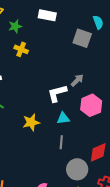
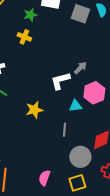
green star: (15, 26) -> (30, 15), moved
gray square: (82, 38) -> (80, 14), moved
cyan triangle: (63, 118) -> (75, 106), moved

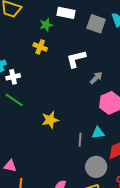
white L-shape: (60, 81) -> (76, 59), moved
cyan triangle: (75, 106) -> (98, 133), moved

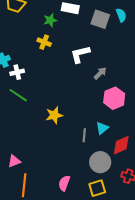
cyan triangle: (98, 133) -> (102, 128), turned -32
pink triangle: (10, 166) -> (14, 161), turned -32

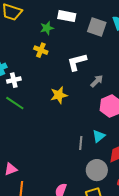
yellow star: (54, 115) -> (59, 95), moved

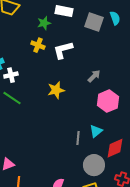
white L-shape: (77, 62) -> (63, 50), moved

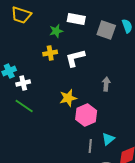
yellow cross: (38, 45) -> (50, 53), turned -32
gray arrow: (94, 76) -> (106, 84), turned -40
pink hexagon: (108, 101) -> (86, 115), moved

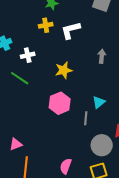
white cross: (23, 83) -> (28, 55), moved
pink hexagon: (86, 115) -> (60, 103), moved
cyan triangle: (108, 139) -> (99, 102), moved

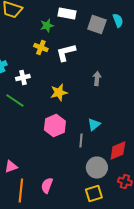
yellow cross: (46, 25) -> (41, 48), turned 32
pink semicircle: (66, 166) -> (47, 186), moved

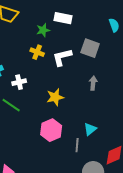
gray square: (97, 24) -> (90, 48), moved

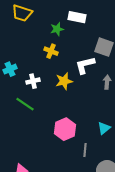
white L-shape: (62, 57) -> (85, 65), moved
yellow star: (55, 97) -> (64, 81), moved
gray line: (77, 145) -> (85, 150), moved

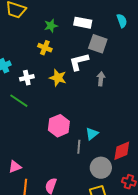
white rectangle: (77, 17) -> (83, 23), moved
yellow star: (64, 81) -> (58, 78), turned 30
cyan triangle: (104, 128) -> (92, 134), moved

